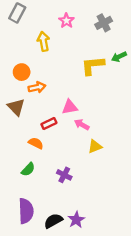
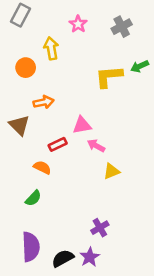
orange circle: (22, 72) -> (26, 68), moved
purple cross: (64, 175) -> (100, 228), moved, turned 32

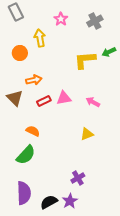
gray rectangle: (20, 15) -> (16, 12), turned -54
red rectangle: (58, 144) -> (44, 101), moved
pink arrow: (96, 146) -> (93, 102), moved
green semicircle: (33, 198) -> (26, 155), size x1.5

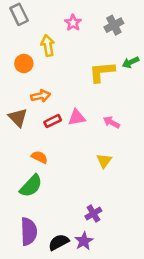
yellow triangle: (87, 134) -> (104, 161), turned -32

